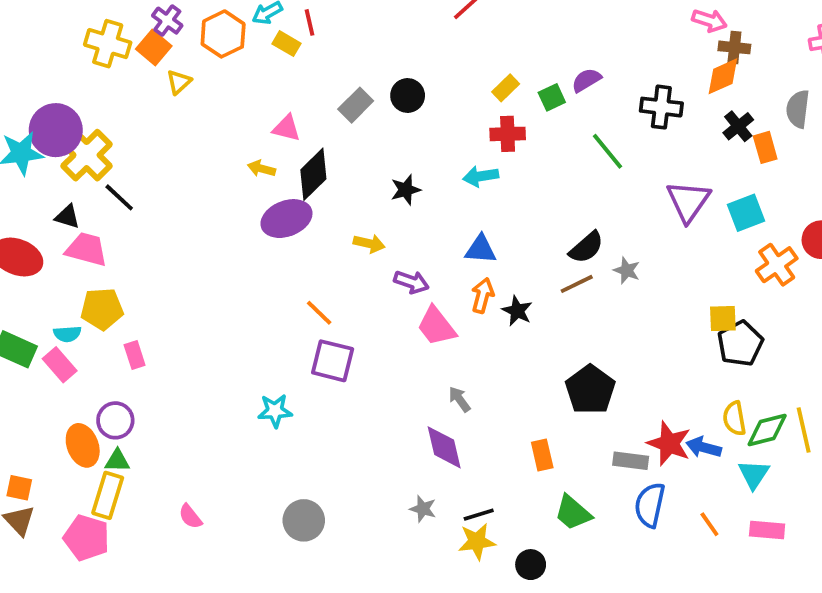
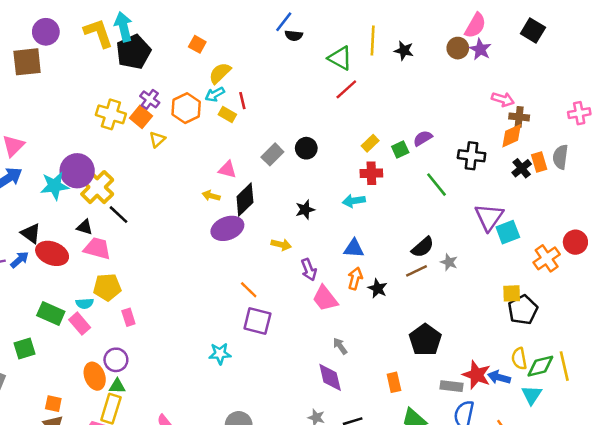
orange rectangle: (765, 147) -> (539, 162), moved
cyan square: (746, 213) -> (508, 232), moved
purple arrow: (411, 282) -> (309, 270), turned 50

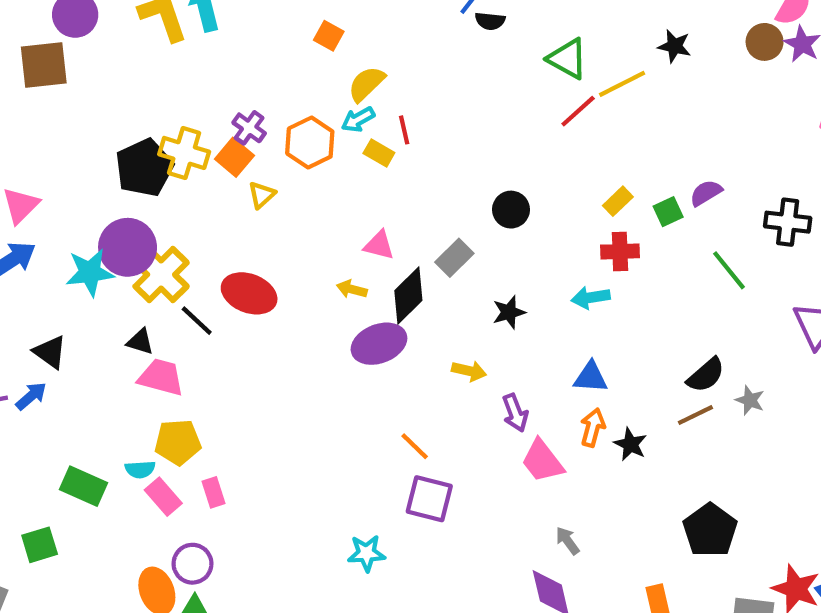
yellow line: (373, 41) -> (622, 84), moved, turned 60
black pentagon: (133, 52) -> (144, 168), moved
gray rectangle: (272, 154) -> (454, 258), moved
red ellipse: (52, 253) -> (249, 293), moved
pink rectangle: (80, 324) -> (163, 497), moved

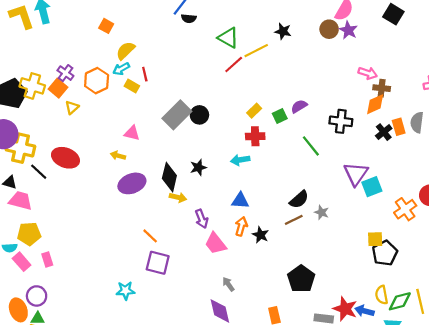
gray rectangle: (454, 258) -> (177, 115), moved, size x1.5
yellow cross: (161, 275) -> (20, 148), turned -32
black diamond: (408, 295) -> (169, 177), moved, turned -32

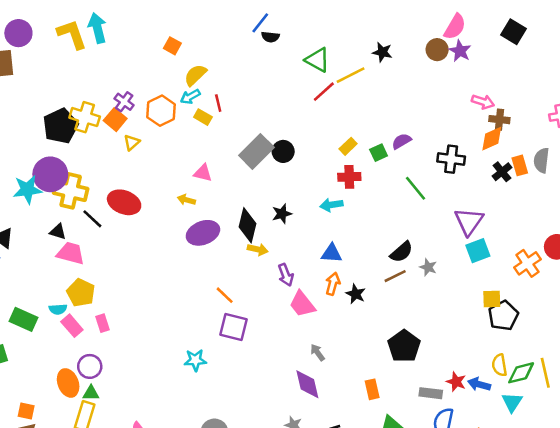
cyan square: (372, 187) -> (478, 251), moved
yellow pentagon: (29, 234) -> (81, 293), turned 30
red star: (345, 309) -> (456, 382), size x0.7

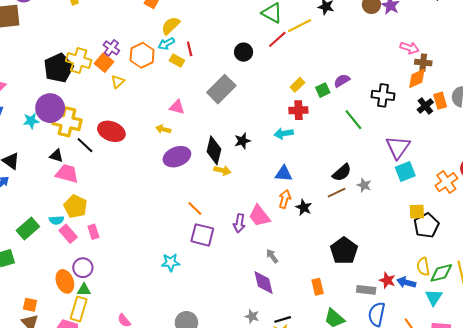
black circle: (283, 151) -> (244, 52), moved
cyan star: (27, 190) -> (31, 121), size x0.7
purple arrow: (286, 275) -> (239, 223), moved, turned 30
green rectangle: (24, 319) -> (28, 229), turned -65

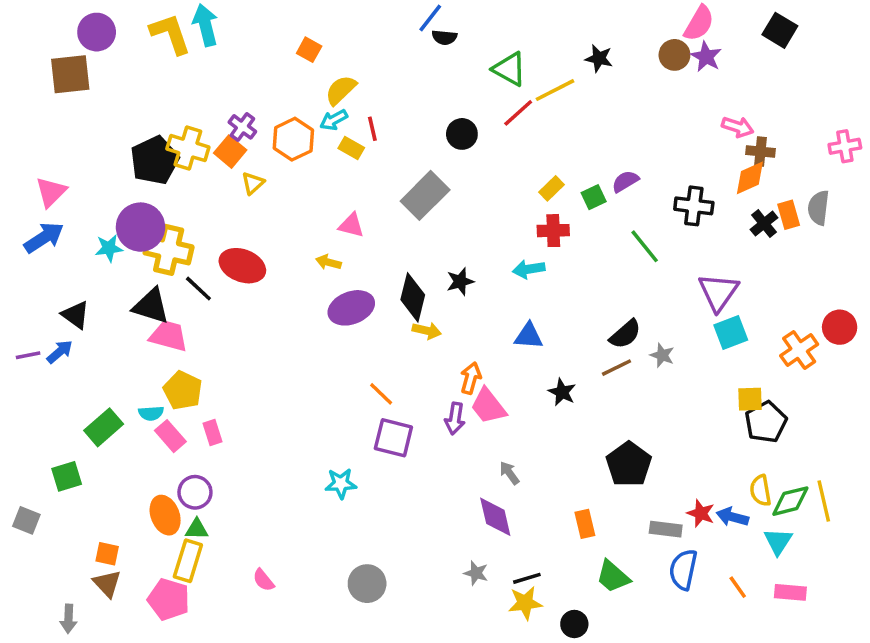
black triangle: (56, 156) -> (151, 306), size x1.6
orange arrow: (285, 199) -> (471, 378), moved

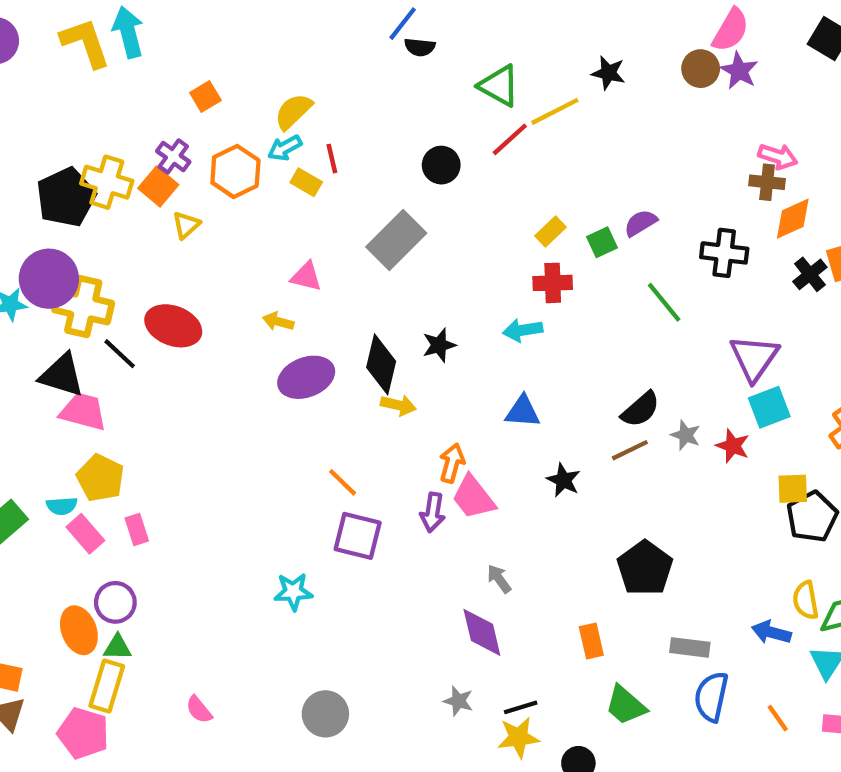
orange square: (309, 50) -> (205, 96), moved, turned 30
brown cross: (761, 152) -> (767, 182), moved
red star: (701, 513) -> (733, 446), moved

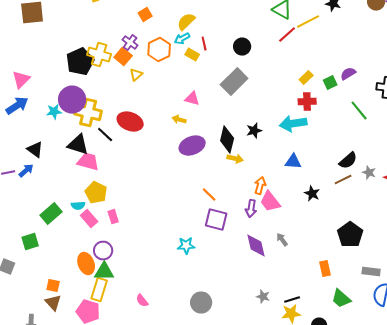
black circle: (441, 165) -> (242, 47), moved
cyan arrow: (523, 330) -> (293, 124), size x1.5
purple diamond: (482, 632) -> (256, 246), moved
green triangle: (117, 647) -> (104, 272), size x1.5

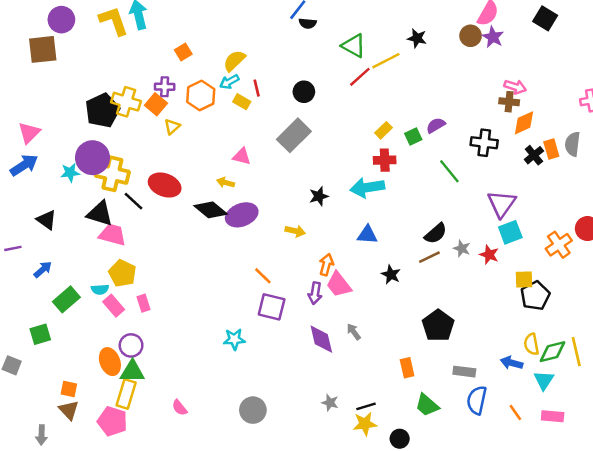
purple cross: (130, 43) -> (165, 87), turned -35
black diamond: (227, 140) -> (211, 210), moved, turned -64
blue arrow: (26, 171) -> (43, 270), moved

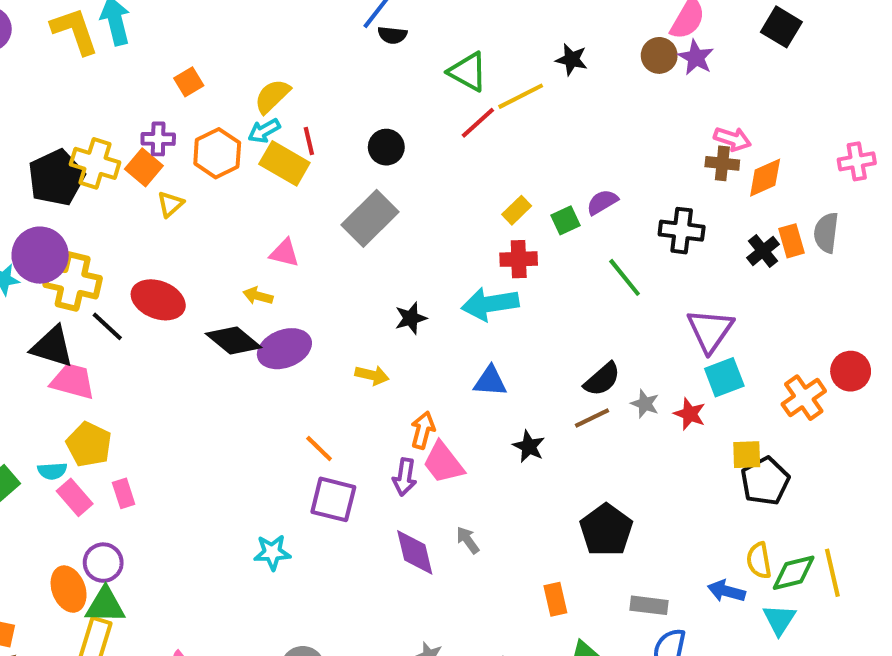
yellow rectangle: (242, 102) -> (284, 163), size x1.6
orange diamond: (524, 123) -> (765, 178), moved

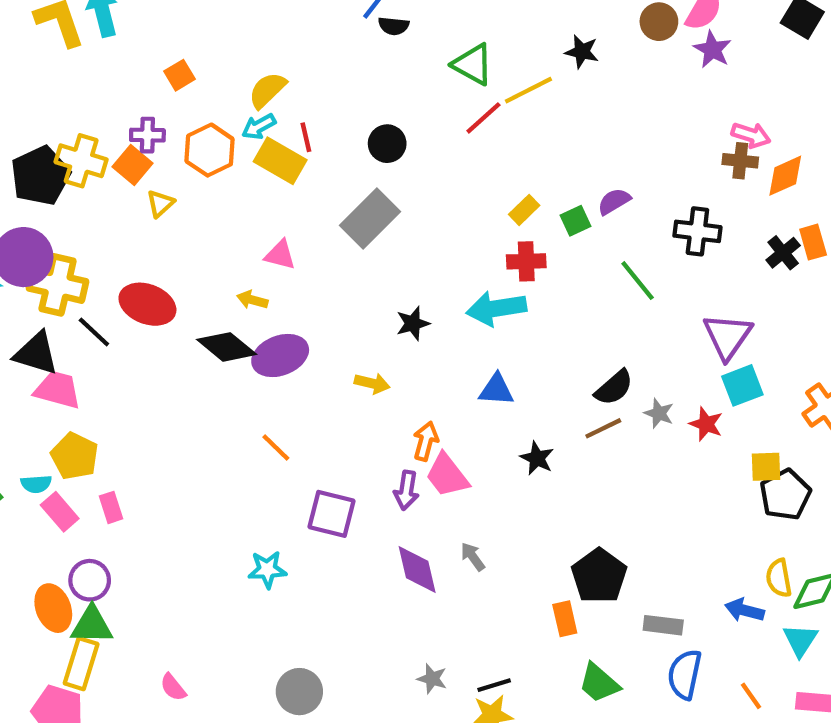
brown circle: (659, 55) -> (659, 22), moved
orange line: (319, 449) -> (276, 448), moved
black pentagon: (606, 530) -> (599, 576), moved

